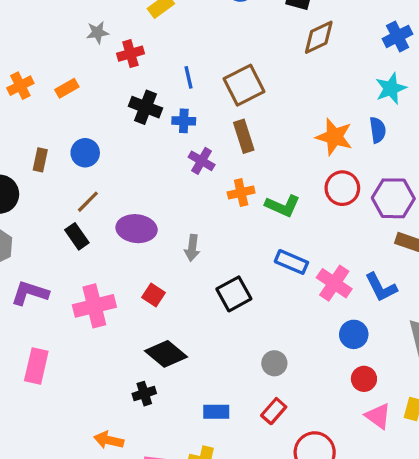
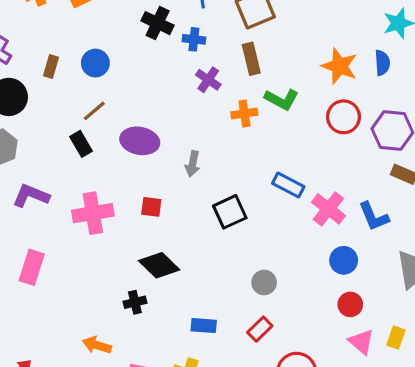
green L-shape: (283, 206) -> (282, 99), moved
red square: (153, 295) -> (151, 207), turned -30

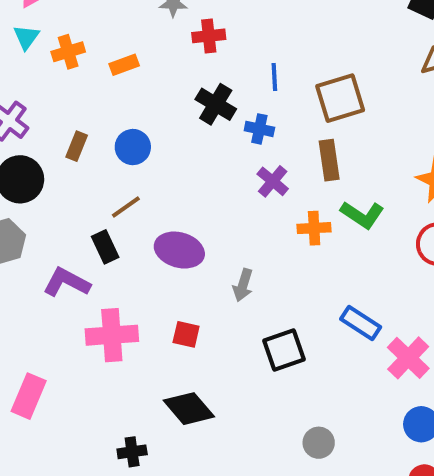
purple L-shape: (31, 196) -> (67, 282), moved
black cross: (135, 302) -> (132, 452), moved

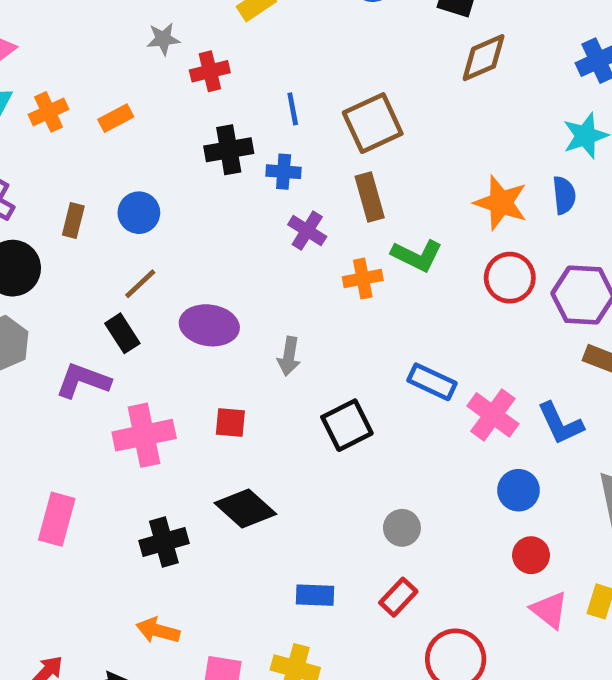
black cross: (216, 104) -> (229, 150), turned -33
black cross: (132, 452) -> (164, 542), moved, size x1.4

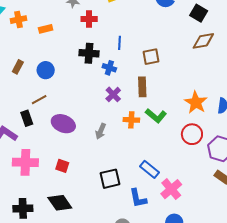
brown square: (373, 123) -> (151, 57), size x0.7
gray arrow: (289, 356) -> (101, 131), moved
blue L-shape: (560, 423) -> (138, 198), moved

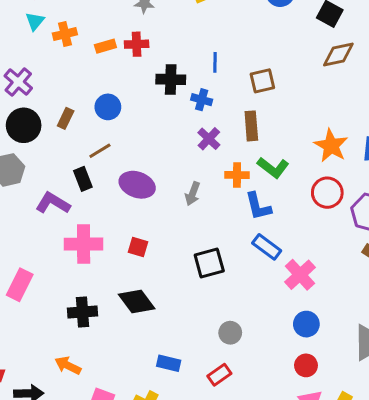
red cross: (89, 19) -> (137, 44), moved
brown rectangle: (18, 67) -> (66, 118), moved
blue L-shape: (138, 198) -> (258, 206), moved

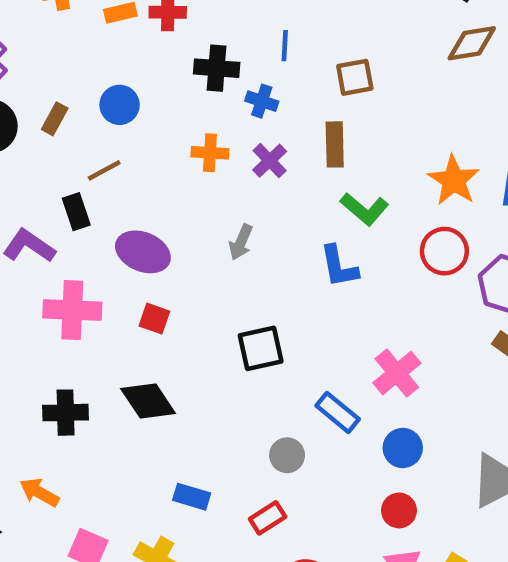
orange cross: (237, 175) -> (210, 153), moved
purple ellipse: (137, 185) -> (143, 252), moved
blue rectangle: (267, 247) -> (338, 412), moved

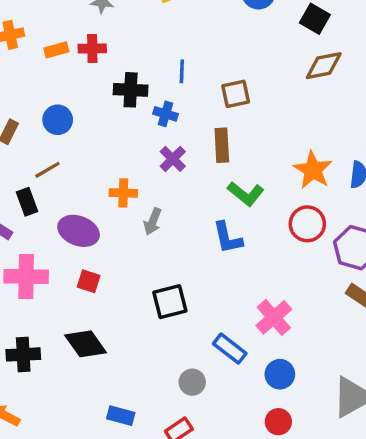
orange cross: (210, 153) -> (123, 193), moved

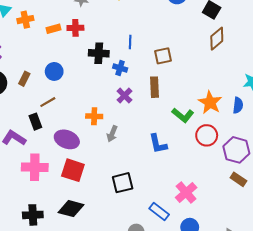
brown diamond: (324, 66) -> (217, 39), turned -30
green L-shape: (246, 194) -> (183, 115), moved
red square: (89, 281) -> (73, 170), size x1.6
black diamond: (86, 344) -> (71, 209), turned -40

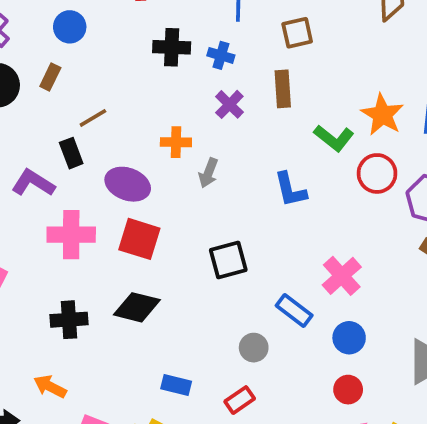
black cross: (99, 53) -> (172, 47), moved
blue circle: (54, 71) -> (70, 27), moved

